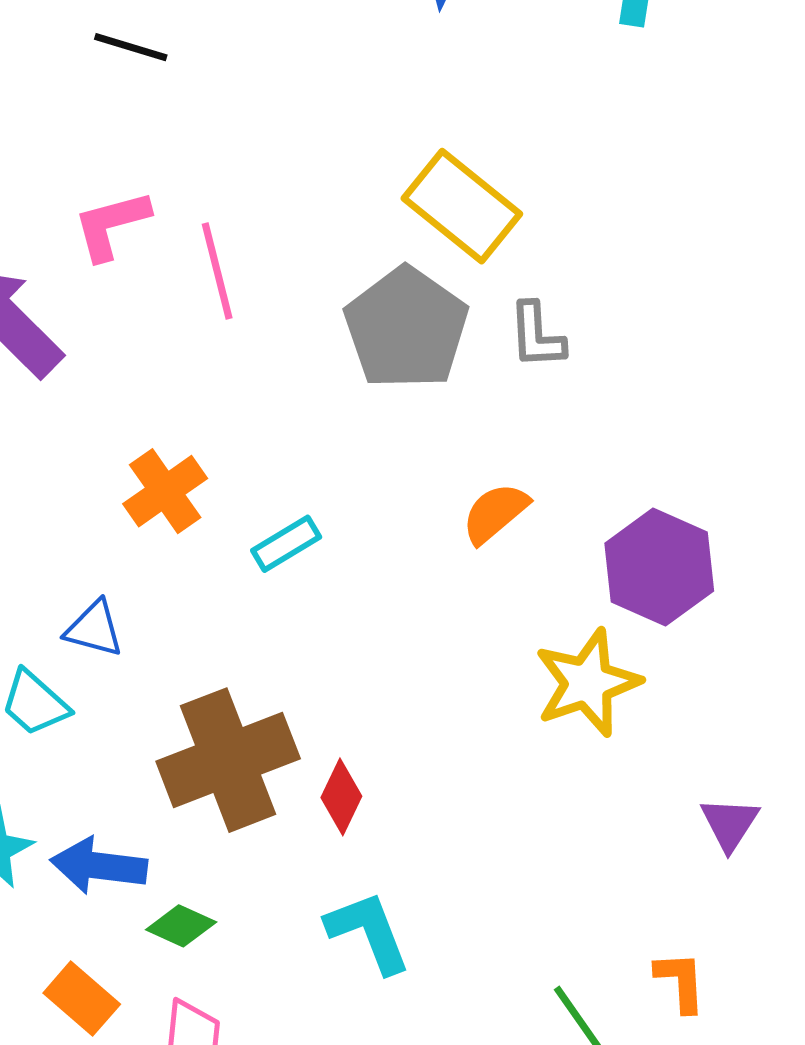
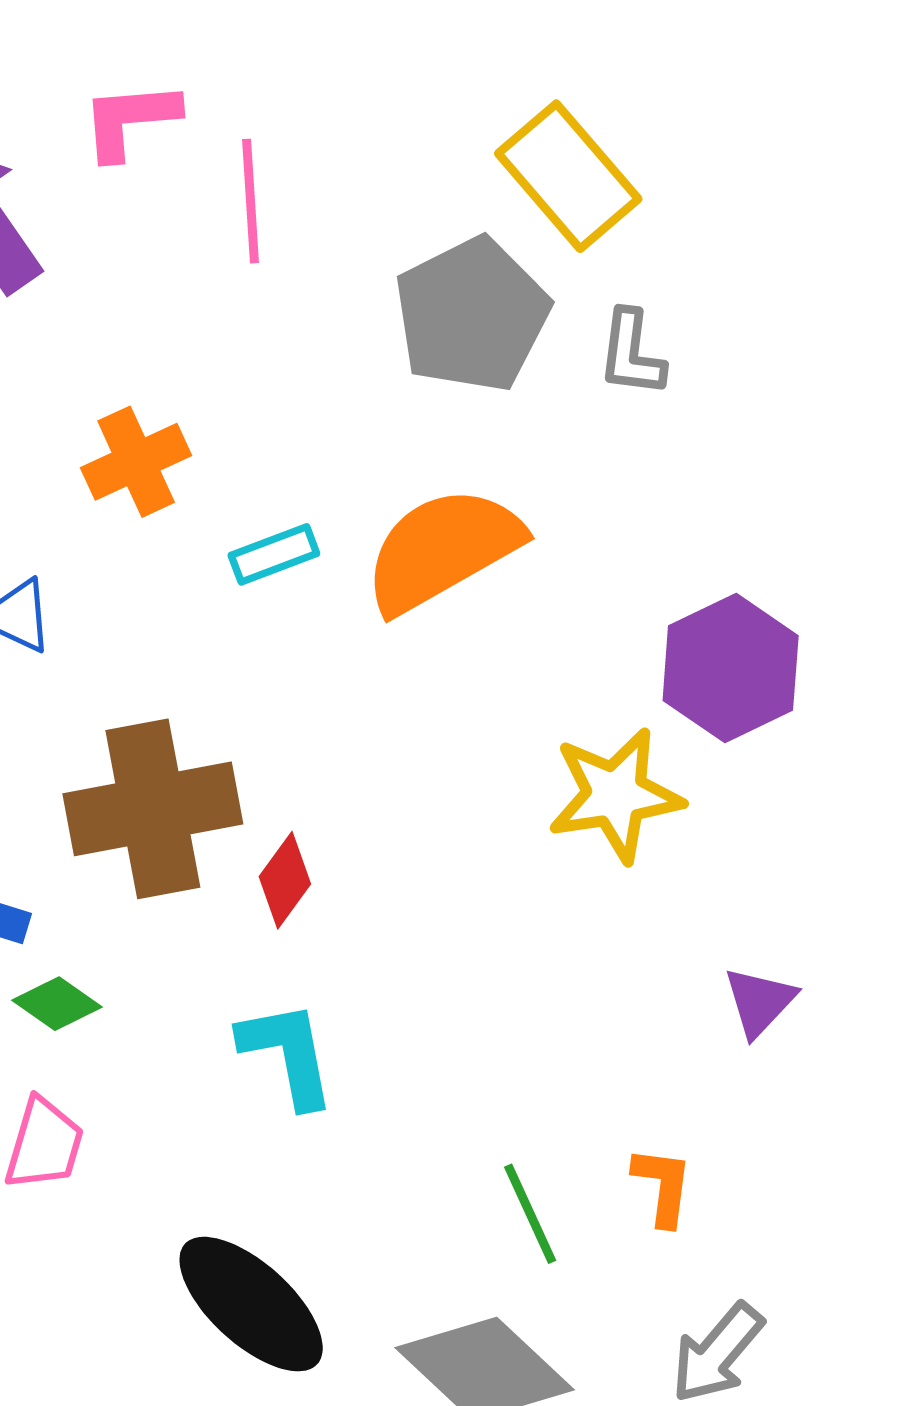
orange semicircle: (495, 513) -> (443, 550), moved, size x1.8

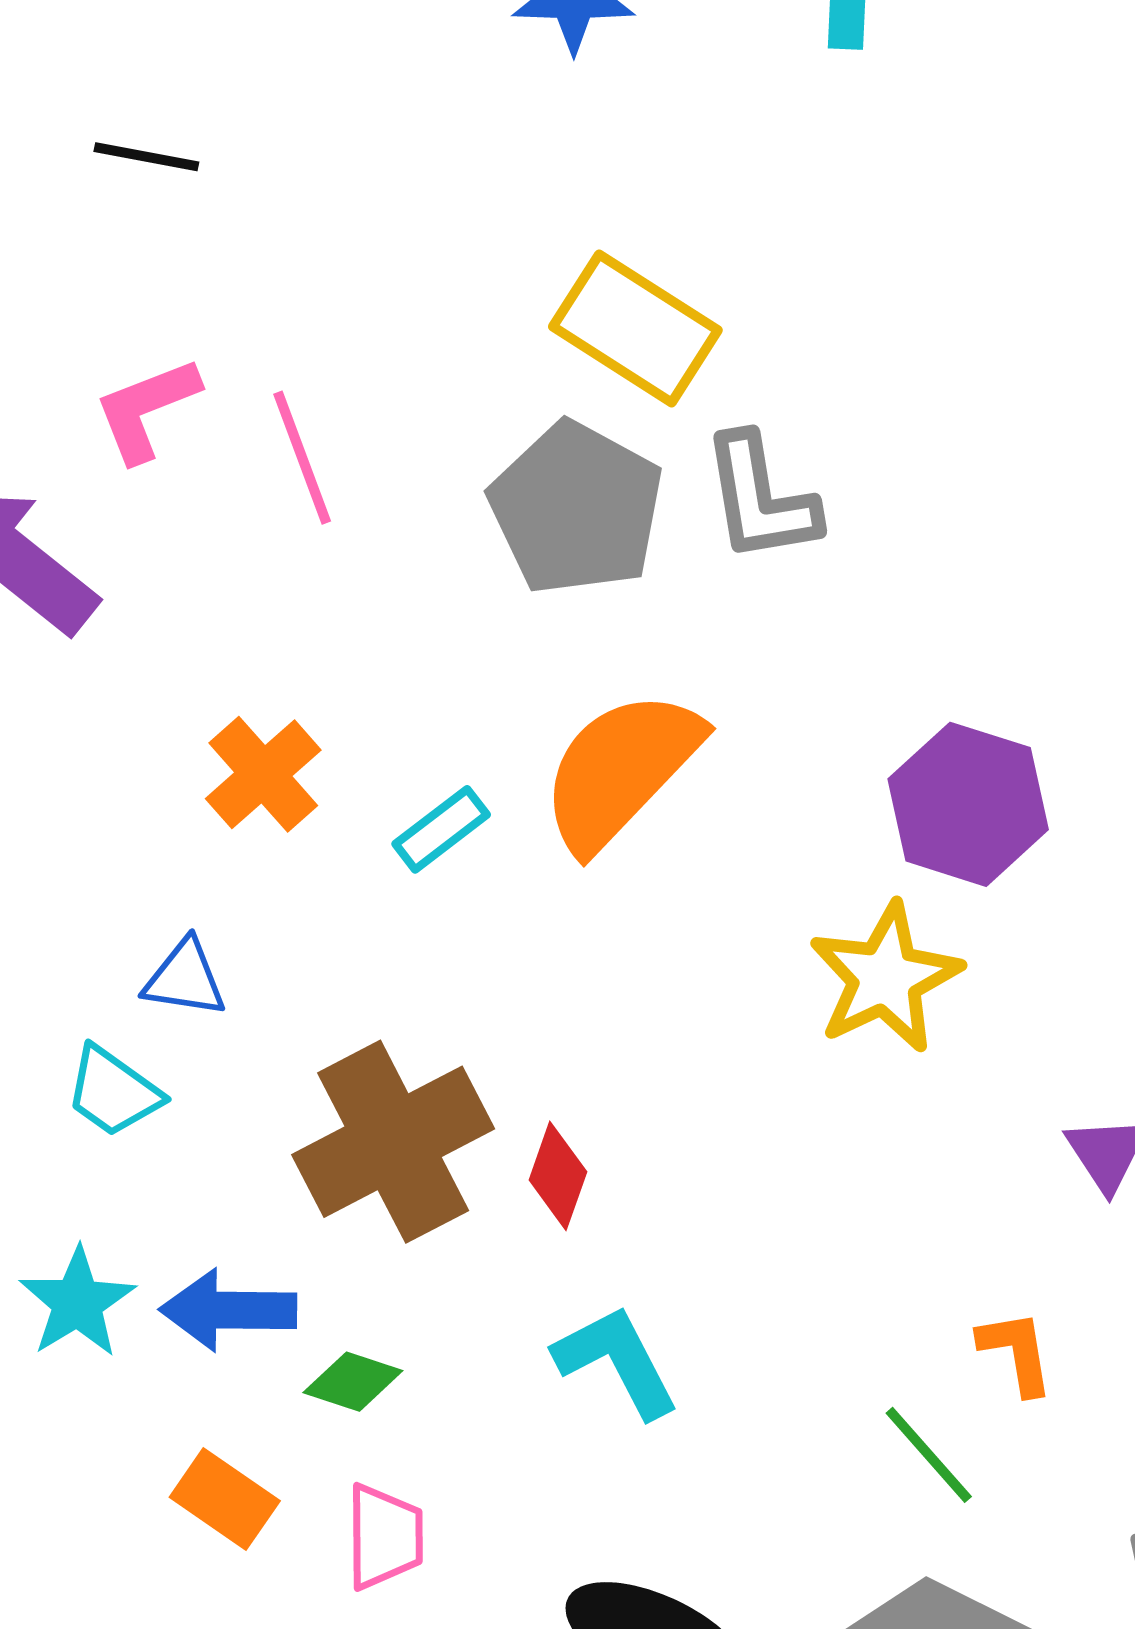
gray L-shape: (631, 353) -> (760, 498), size x1.4
orange L-shape: (663, 1186) -> (1016, 1352), moved

